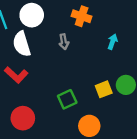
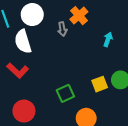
orange cross: (82, 16) -> (79, 16), turned 30
gray arrow: (64, 42) -> (62, 29), moved

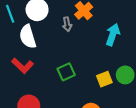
cyan arrow: (108, 39) -> (113, 35), size x1.5
green square: (65, 93) -> (66, 72), moved

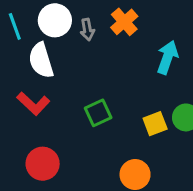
gray arrow: (67, 24) -> (87, 30), moved

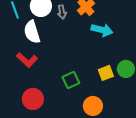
cyan arrow: (167, 57) -> (102, 30), moved, turned 85
green square: (98, 113) -> (71, 80), moved

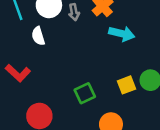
white semicircle: (32, 32) -> (38, 36), size x0.7
red L-shape: (27, 60) -> (18, 73), moved

